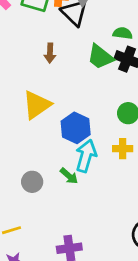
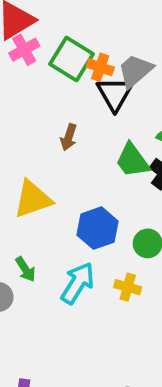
blue hexagon: (76, 128) -> (98, 228), moved
green arrow: (69, 176) -> (25, 269), moved

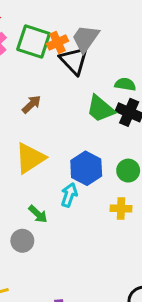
orange cross: (100, 67) -> (58, 42), turned -30
brown arrow: (69, 137) -> (32, 104), moved, turned -138
cyan arrow: (78, 283) -> (69, 195), moved, size x0.7

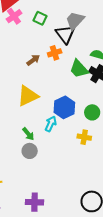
green square: (34, 42) -> (40, 18), size x0.6
orange cross: (58, 42) -> (55, 53), moved
gray circle: (22, 241) -> (30, 151), moved

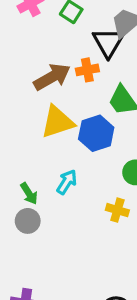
brown arrow: (33, 60) -> (52, 77), size x1.6
yellow triangle: (28, 96) -> (57, 122), moved
blue hexagon: (64, 107) -> (96, 133), moved

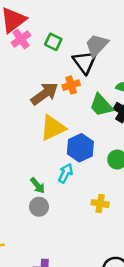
blue hexagon: (96, 133) -> (80, 148), moved
yellow cross: (117, 210) -> (100, 204), moved

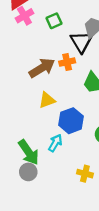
green square: (53, 42) -> (54, 21), turned 35
yellow triangle: (53, 128) -> (47, 100), size x0.7
green arrow: (38, 186) -> (29, 152), size x1.6

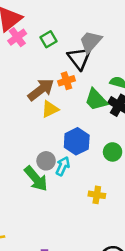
yellow triangle: (47, 100) -> (50, 109), moved
gray circle: (28, 172) -> (46, 161), moved

